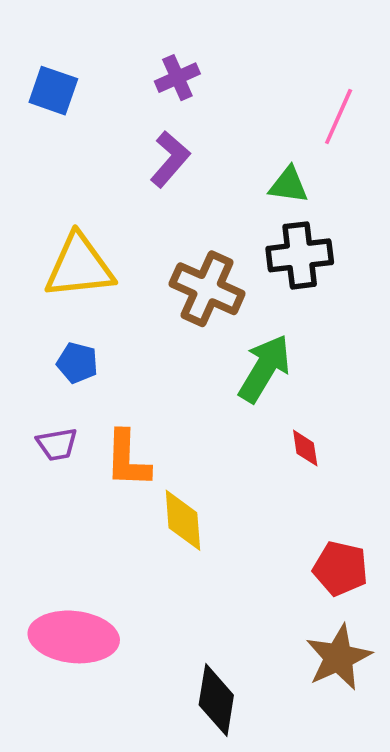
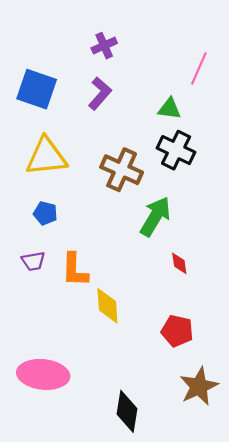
blue square: (53, 91) -> (37, 89), moved, size x1.4
black cross: (300, 255) -> (176, 150), turned 33
red pentagon: (340, 568) -> (177, 331), moved

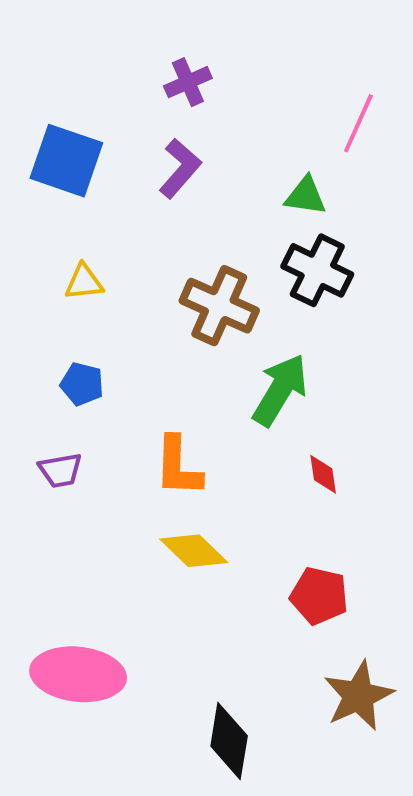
yellow triangle: (46, 157) -> (84, 282), size x0.5
orange L-shape: (75, 270) -> (178, 466), moved
yellow diamond: (107, 306) -> (194, 551), turned -42

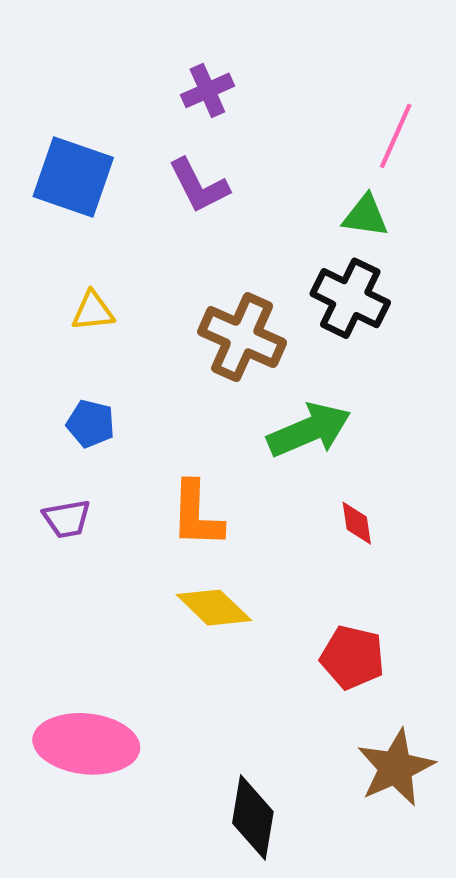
purple L-shape: (180, 168) -> (199, 186), turned 112
green triangle: (306, 196) -> (365, 216), moved
green arrow: (280, 390) -> (309, 430), turned 36

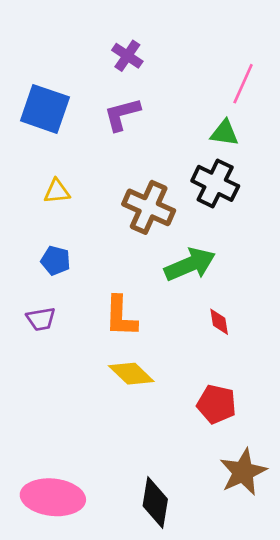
purple cross: (207, 90) -> (127, 56), turned -32
purple L-shape: (199, 186) -> (122, 114), turned 102
pink ellipse: (86, 744) -> (53, 497), moved

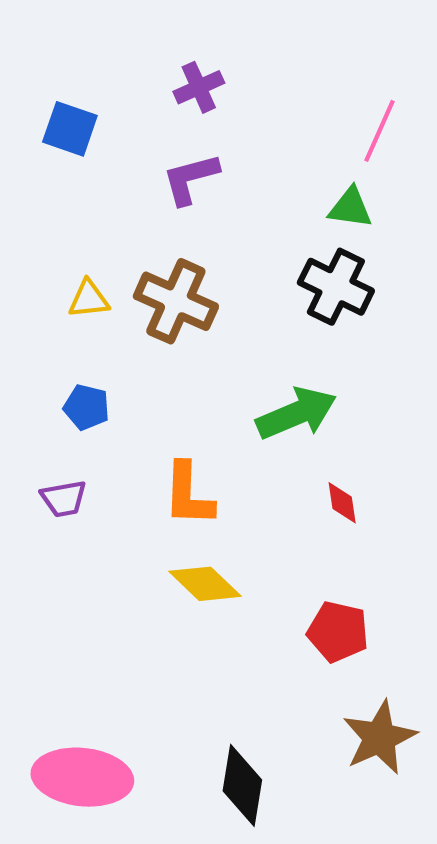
purple cross: (127, 56) -> (199, 87), turned 32
blue square: (45, 109) -> (70, 129), moved, size x0.7
brown cross: (149, 207) -> (176, 301), moved

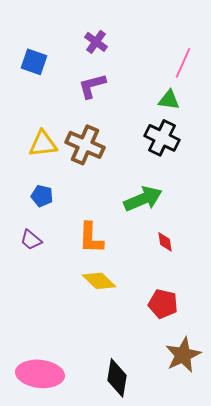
purple cross: (199, 87) -> (96, 42), turned -30
yellow triangle: (89, 299) -> (43, 144), size x1.4
purple trapezoid: (64, 499) -> (31, 240), turned 50

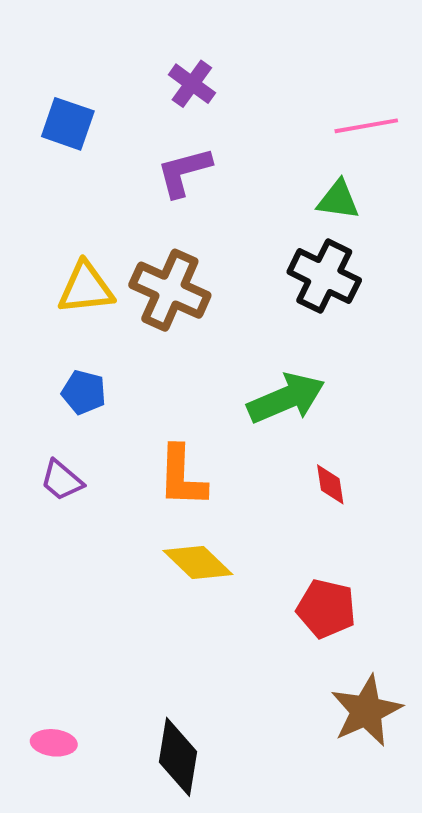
pink line: (183, 63) -> (366, 126), turned 56
pink ellipse: (40, 374) -> (54, 743), moved, size x0.5
black diamond: (117, 378) -> (178, 757), moved

